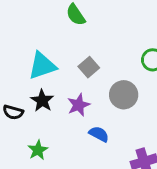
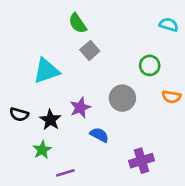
gray square: (89, 67) -> (90, 50), moved
black star: (42, 101) -> (50, 120), moved

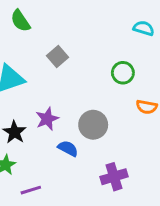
green semicircle: (78, 23) -> (20, 21), moved
gray circle: (122, 98) -> (93, 125), moved

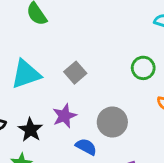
gray square: (58, 56) -> (75, 73), moved

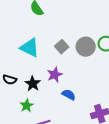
cyan triangle: (26, 74) -> (30, 48), turned 45
gray circle: (112, 122) -> (86, 47), moved

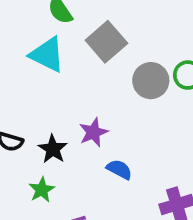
gray square: (62, 47) -> (106, 42), moved, size x1.5
cyan triangle: (30, 48) -> (47, 55), moved

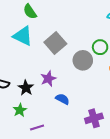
gray square: (106, 42) -> (55, 43), moved
gray circle: (151, 81) -> (83, 60), moved

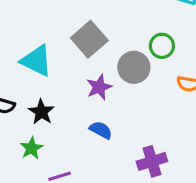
cyan triangle: (23, 36) -> (36, 61), moved
purple star: (48, 79) -> (99, 87), moved

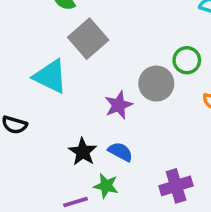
gray square: (89, 39) -> (88, 39), moved
black star: (41, 112) -> (83, 152), moved
green star: (31, 148) -> (106, 186), moved, turned -30

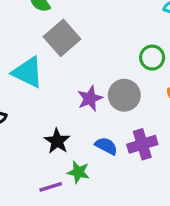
gray circle: (156, 84) -> (124, 95), moved
blue semicircle: (120, 152) -> (106, 146), moved
purple cross: (176, 186) -> (142, 144), moved

